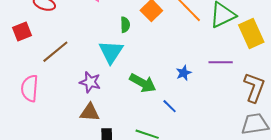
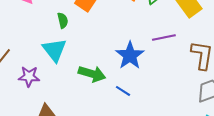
blue star: (184, 73) -> (130, 55), size x1.8
purple star: (90, 82) -> (29, 76), moved

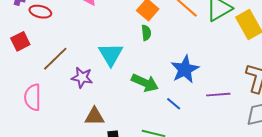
green semicircle: (63, 20) -> (146, 33), moved
purple line: (164, 37) -> (218, 95), moved

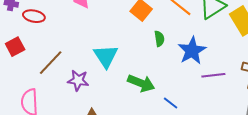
green semicircle: (146, 33) -> (159, 39), moved
blue star: (185, 69) -> (192, 51), moved
purple line: (218, 95) -> (213, 75), moved

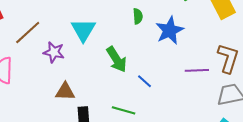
purple line: (213, 75) -> (197, 70), moved
green arrow: (141, 83) -> (116, 59), turned 32

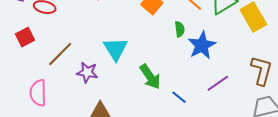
green semicircle: (138, 16) -> (180, 29), moved
purple line: (197, 70) -> (218, 83), moved, turned -30

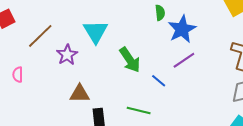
purple star: (87, 72) -> (67, 55), turned 30
purple line: (218, 83) -> (184, 60), moved
pink semicircle: (38, 93) -> (18, 75), size x0.6

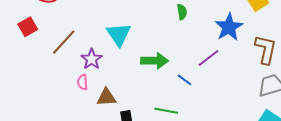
blue star: (182, 29) -> (229, 27), moved
green arrow: (130, 60) -> (155, 61), turned -52
pink semicircle: (18, 75) -> (82, 82), moved

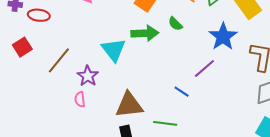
green semicircle: (182, 12) -> (175, 24), turned 147
green arrow: (155, 61) -> (145, 33), moved
brown triangle: (106, 97) -> (129, 105), moved, size x1.4

